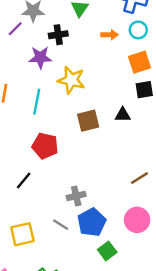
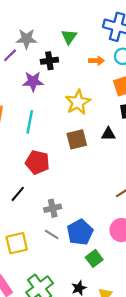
yellow star: (71, 80) -> (78, 102), moved, turned 30
gray cross: (76, 196) -> (53, 208), moved

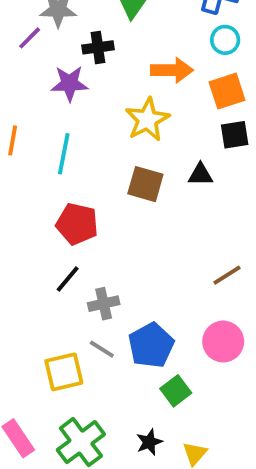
orange arrow: (96, 61) -> (172, 70), moved, size x1.5
brown square: (77, 139) -> (145, 184), turned 30
black line: (18, 194) -> (68, 279), moved
yellow square: (17, 243) -> (64, 372), moved

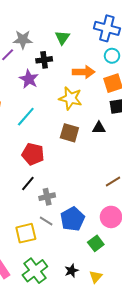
purple star: (70, 83) -> (29, 79), turned 30
yellow star: (147, 120) -> (70, 98), turned -30
cyan line: (64, 154) -> (26, 117), turned 30
green square: (176, 391) -> (96, 243), moved

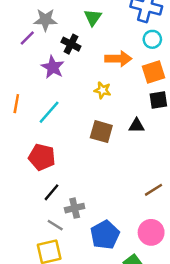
black cross: (44, 60) -> (71, 44), turned 35
yellow star: (70, 98) -> (103, 90), size x0.6
red pentagon: (33, 154) -> (42, 157), moved
gray line: (46, 221) -> (55, 225), moved

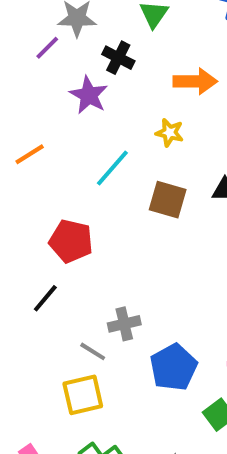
orange line: (16, 104) -> (30, 154), turned 48
cyan line: (49, 112) -> (112, 168), moved
black line: (52, 192) -> (45, 298), moved

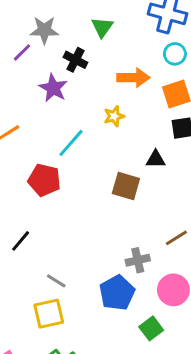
yellow star: (170, 133) -> (114, 116), turned -30
brown square: (168, 200) -> (126, 186), moved
red pentagon: (71, 241) -> (44, 180), moved
gray cross: (124, 324) -> (138, 260), moved

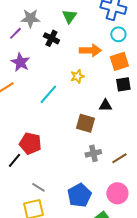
purple star: (53, 88) -> (20, 62), moved
red pentagon: (44, 180) -> (30, 143), moved
gray cross: (138, 260) -> (93, 153), moved

